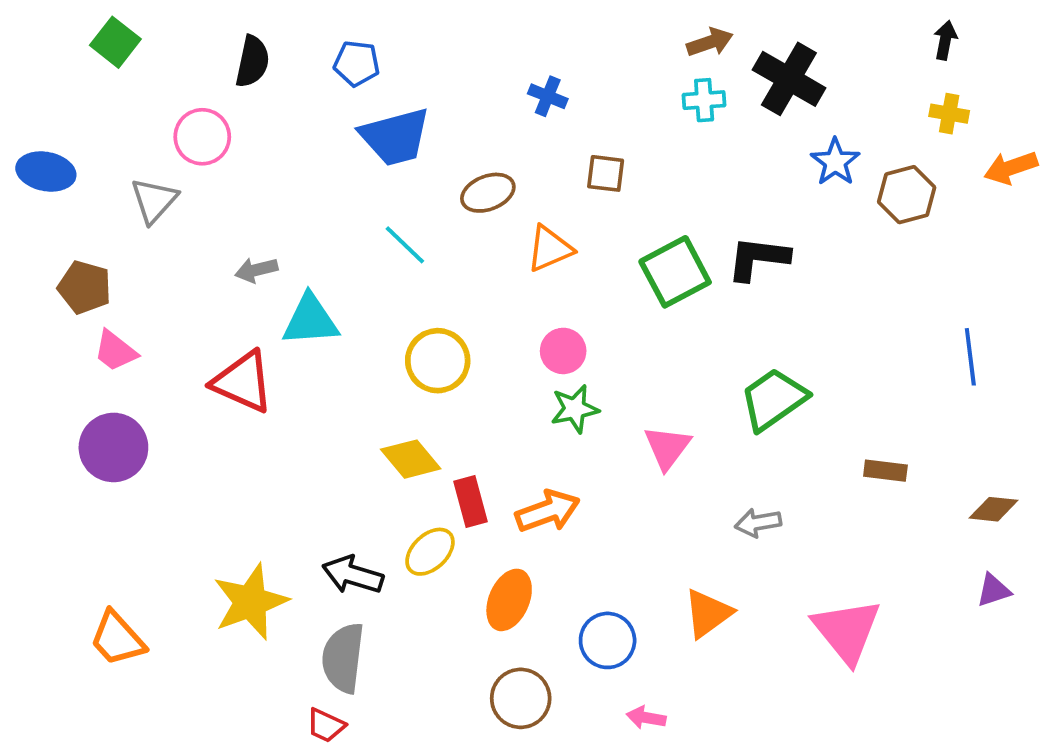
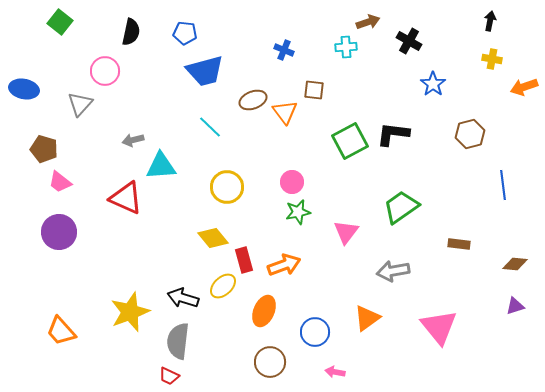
black cross: (789, 79) -> (409, 41), size x0.7
cyan cross: (704, 100) -> (346, 47), moved
brown hexagon: (907, 195) -> (470, 134), moved
orange triangle: (550, 249) -> (285, 112), moved, turned -44
gray arrow: (758, 523) -> (393, 271), size x1.4

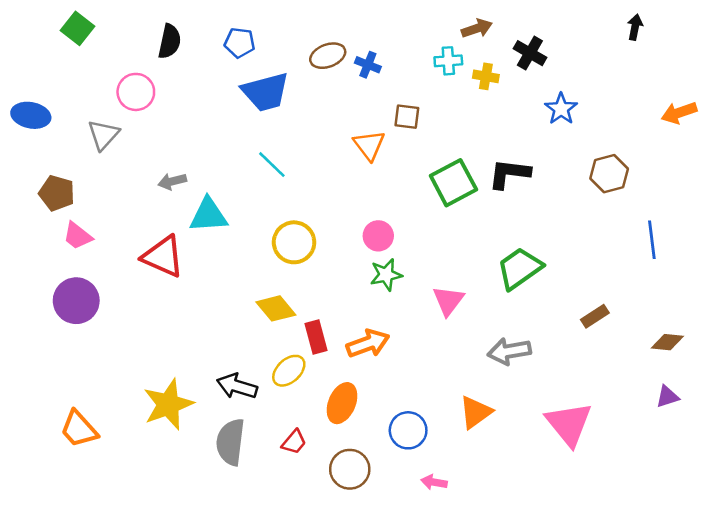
yellow cross: (492, 59) -> (486, 76), moved
brown ellipse: (253, 100) -> (328, 56), moved
brown rectangle: (459, 244) -> (595, 316), turned -40
red trapezoid: (169, 376) -> (294, 442), moved, turned -75

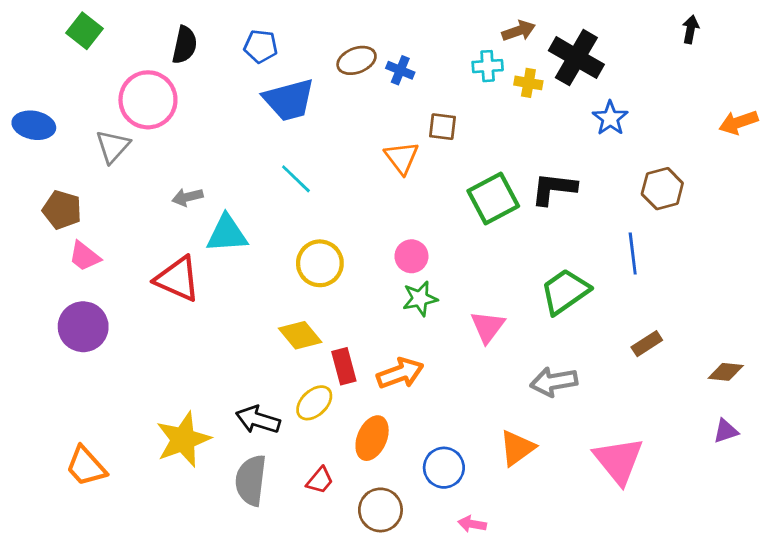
black cross: (530, 53) -> (576, 58), size x1.5
pink circle: (136, 92) -> (148, 100), size x1.4
blue line: (652, 240) -> (633, 253), moved

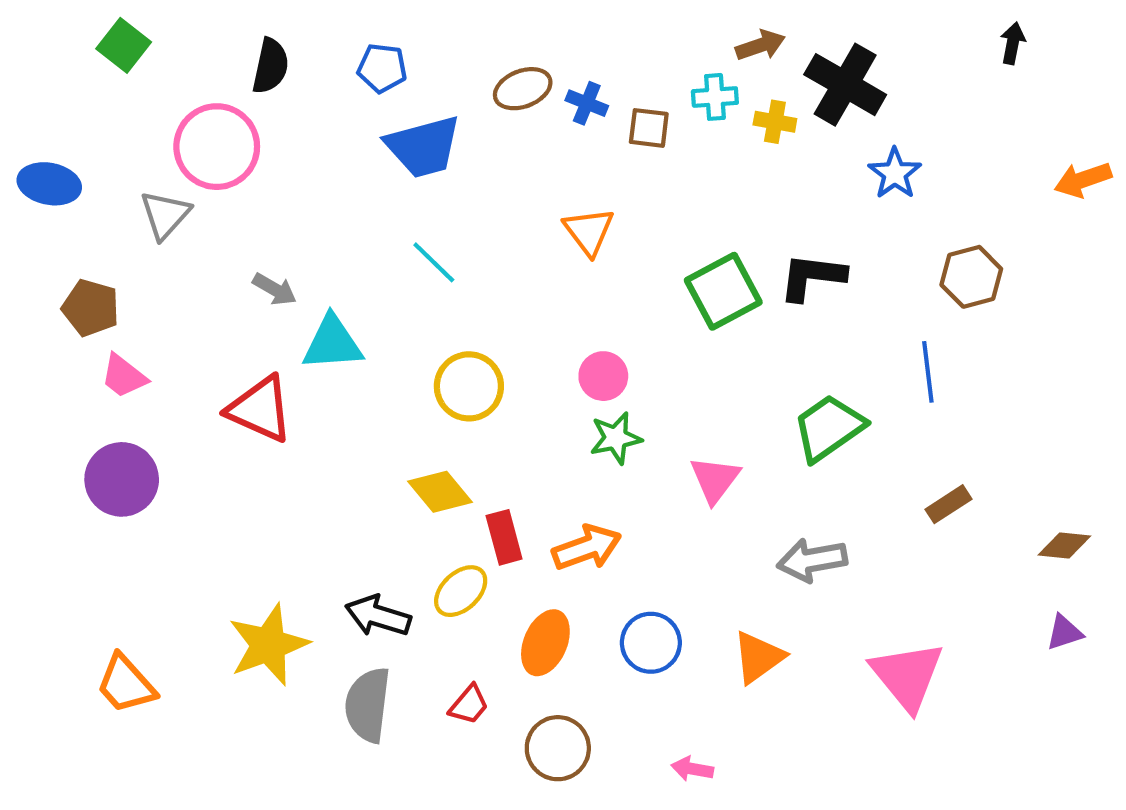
brown square: (442, 127) -> (649, 128), moved
gray arrow: (187, 197) -> (275, 289), turned -136
blue circle: (444, 468) -> (651, 643), moved

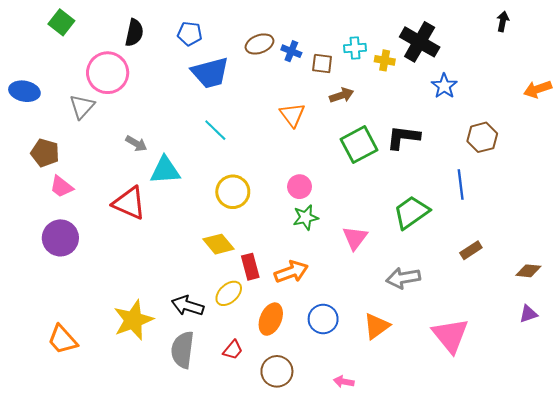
brown arrow: (760, 45) -> (342, 95), moved

